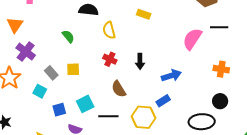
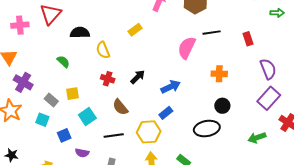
yellow rectangle: (144, 14) -> (135, 30), turned -48
black arrow: (140, 61) -> (138, 77), turned -126
cyan square: (85, 104) -> (87, 116), moved

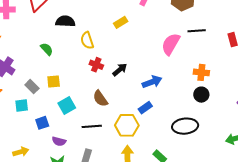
red cross: (108, 79) -> (96, 65), moved
black circle: (222, 106) -> (201, 95), moved
cyan square: (42, 120) -> (22, 106), turned -32

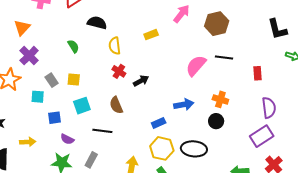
blue arrow: (152, 82) -> (184, 105), moved
yellow hexagon: (127, 125) -> (162, 148), moved

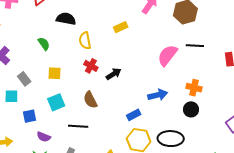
yellow square: (74, 80) -> (55, 73), moved

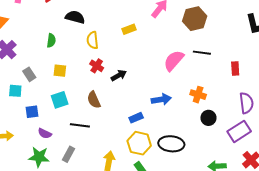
green semicircle: (44, 44) -> (51, 41), turned 40
black circle: (191, 109) -> (208, 118), moved

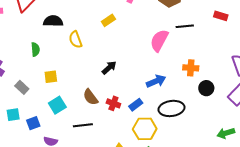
red cross: (97, 66) -> (113, 103), moved
red rectangle: (235, 69) -> (221, 16), moved, turned -56
cyan square: (15, 91) -> (13, 115), moved
black ellipse: (171, 144) -> (171, 108), moved

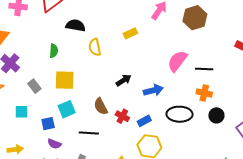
black line: (185, 26) -> (204, 69), moved
yellow square: (51, 77) -> (65, 80), size x1.5
blue arrow: (156, 81) -> (153, 90), moved
black ellipse: (171, 108) -> (180, 114), moved
blue square: (33, 123) -> (48, 124), moved

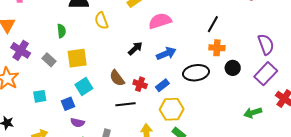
pink semicircle: (177, 61) -> (160, 21), moved, turned 45
black line: (204, 69) -> (213, 24), turned -54
gray rectangle: (34, 86) -> (49, 60), moved
black line: (89, 133) -> (126, 104), moved

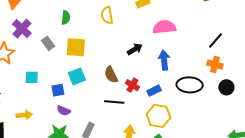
blue arrow: (166, 53) -> (164, 60), turned -84

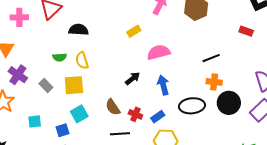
yellow semicircle: (107, 15) -> (82, 60), moved
green semicircle: (66, 18) -> (60, 57), turned 88
black line: (216, 41) -> (211, 58), turned 36
black circle: (226, 87) -> (229, 103), size x1.5

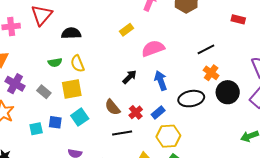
orange cross: (214, 82) -> (211, 73), turned 35
red cross: (135, 114) -> (136, 112), turned 32
blue square: (62, 130) -> (55, 122), moved, turned 32

